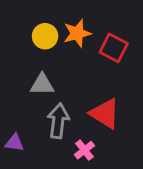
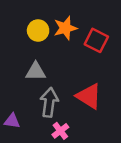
pink cross: (84, 150) -> (60, 131), moved

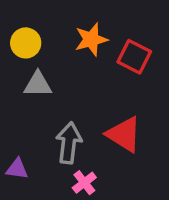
yellow circle: (38, 31) -> (26, 43), moved
gray triangle: (36, 71) -> (38, 84), moved

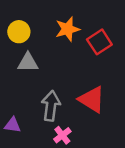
red square: (134, 57) -> (99, 42), turned 30

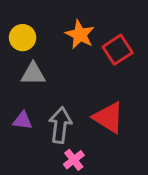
orange star: (67, 29) -> (80, 35), turned -30
purple triangle: (13, 125) -> (23, 121), moved

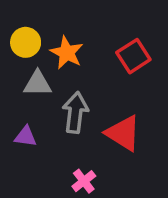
orange star: (80, 35) -> (67, 53), moved
gray arrow: (60, 125) -> (75, 113), moved

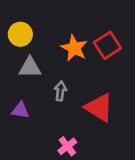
orange star: (67, 53) -> (74, 48), moved
gray arrow: (75, 113) -> (60, 91), size x0.6

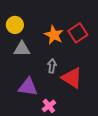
gray arrow: (60, 91) -> (52, 66), moved
purple triangle: (20, 110) -> (28, 87), moved, size x1.5

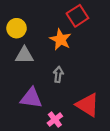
red square: (78, 33) -> (77, 16), moved
red triangle: (72, 78) -> (88, 105), moved

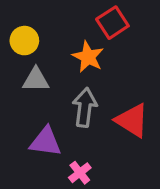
gray arrow: (58, 74) -> (85, 107), size x1.6
red triangle: (88, 105) -> (132, 120), moved

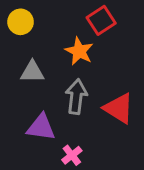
yellow circle: (24, 41) -> (21, 22), moved

